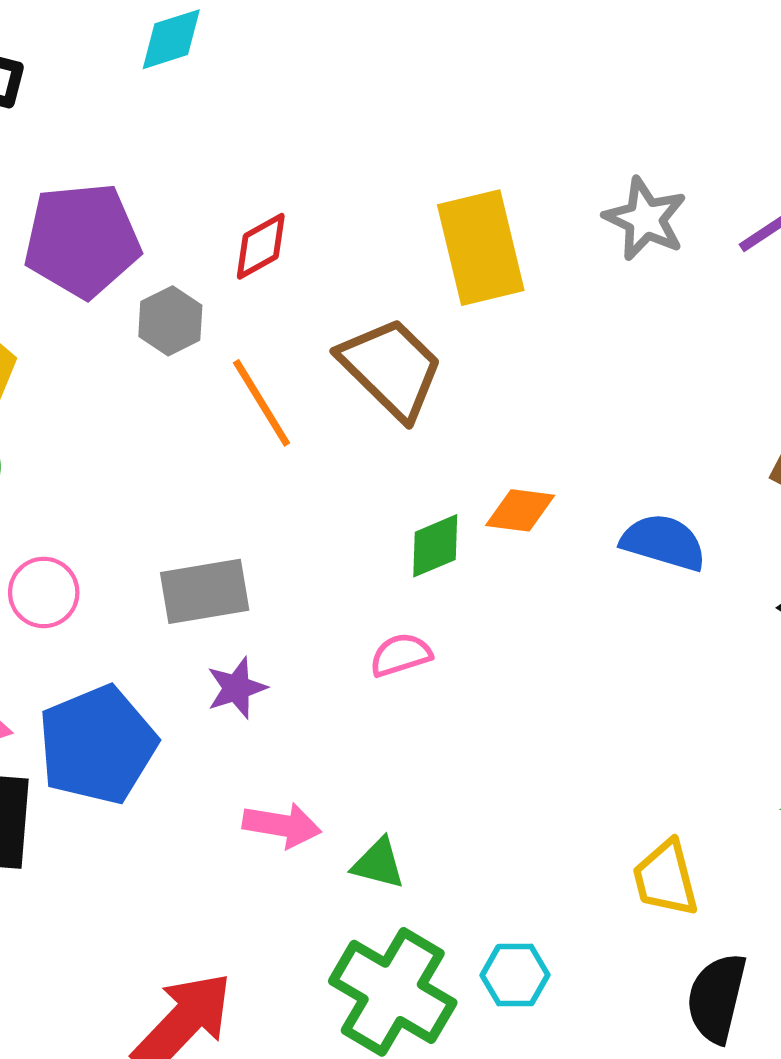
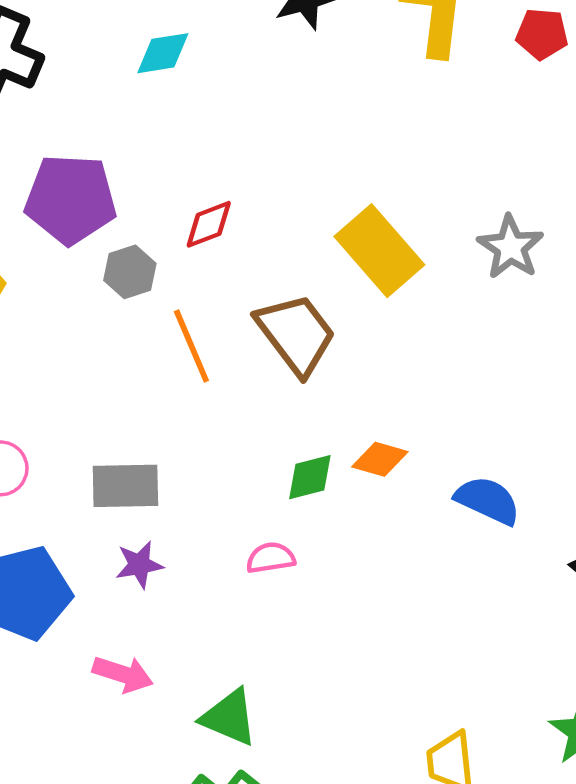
yellow rectangle: (481, 248) -> (379, 251), turned -36
pink arrow: (282, 825) -> (123, 674), moved
green triangle: (378, 864) -> (229, 717), size x1.4

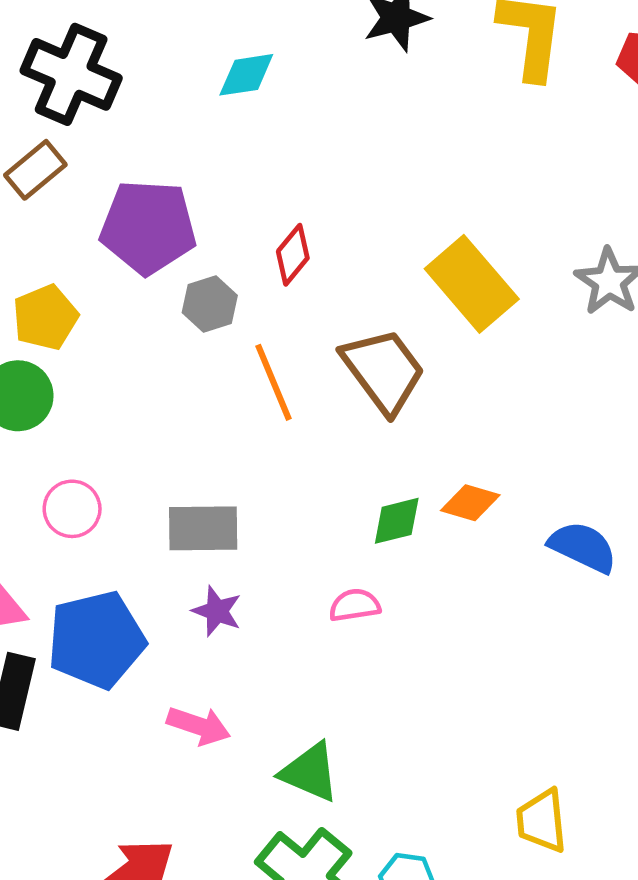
red diamond: (209, 224) -> (293, 255), turned -30
purple star: (139, 565) -> (217, 611), turned 30

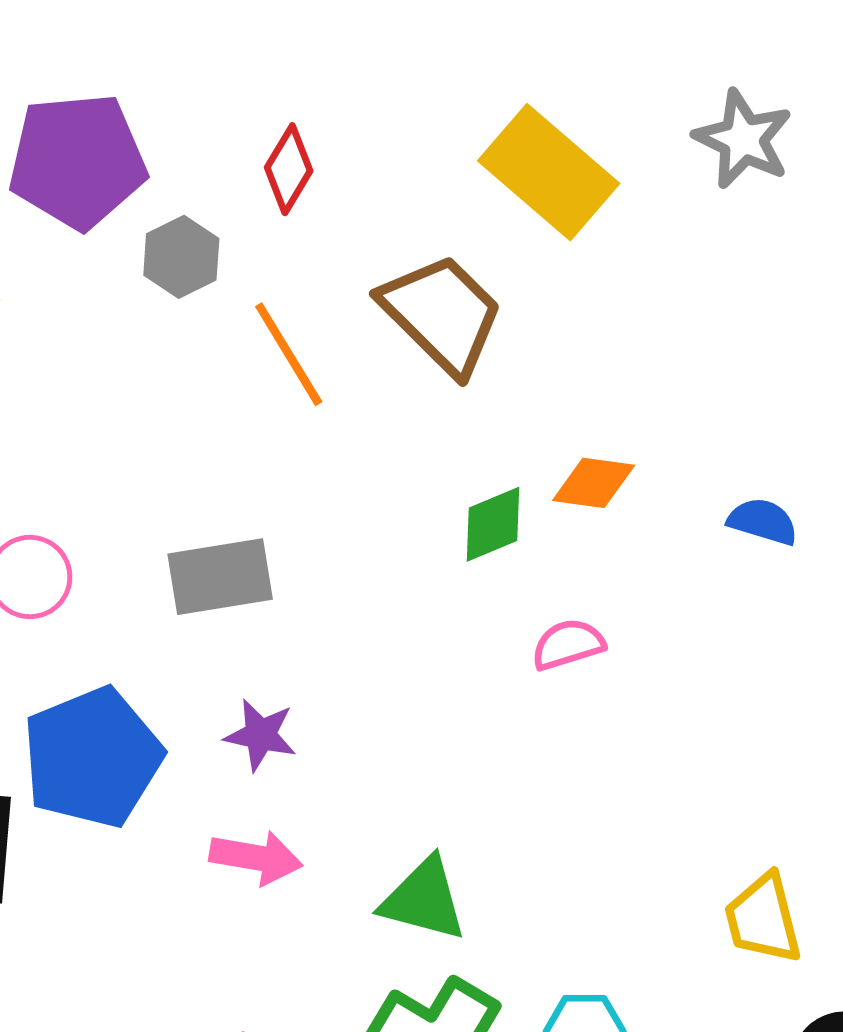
blue semicircle: (583, 547) -> (763, 521), size x0.7
pink semicircle: (355, 605) -> (568, 644), moved
purple star: (217, 611) -> (261, 735), moved

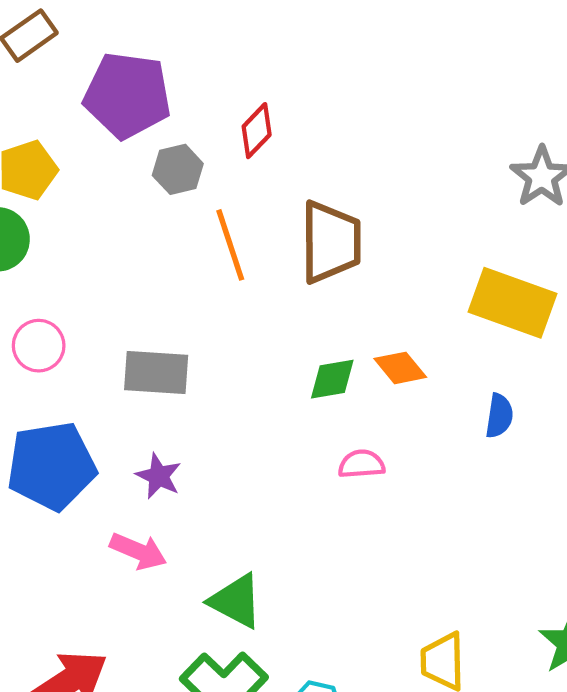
yellow rectangle: (549, 172) -> (512, 303), moved, turned -34
brown trapezoid: (442, 314) -> (331, 242), turned 32
orange diamond: (594, 483) -> (400, 368), turned 30
blue semicircle: (763, 521) -> (499, 416), turned 69

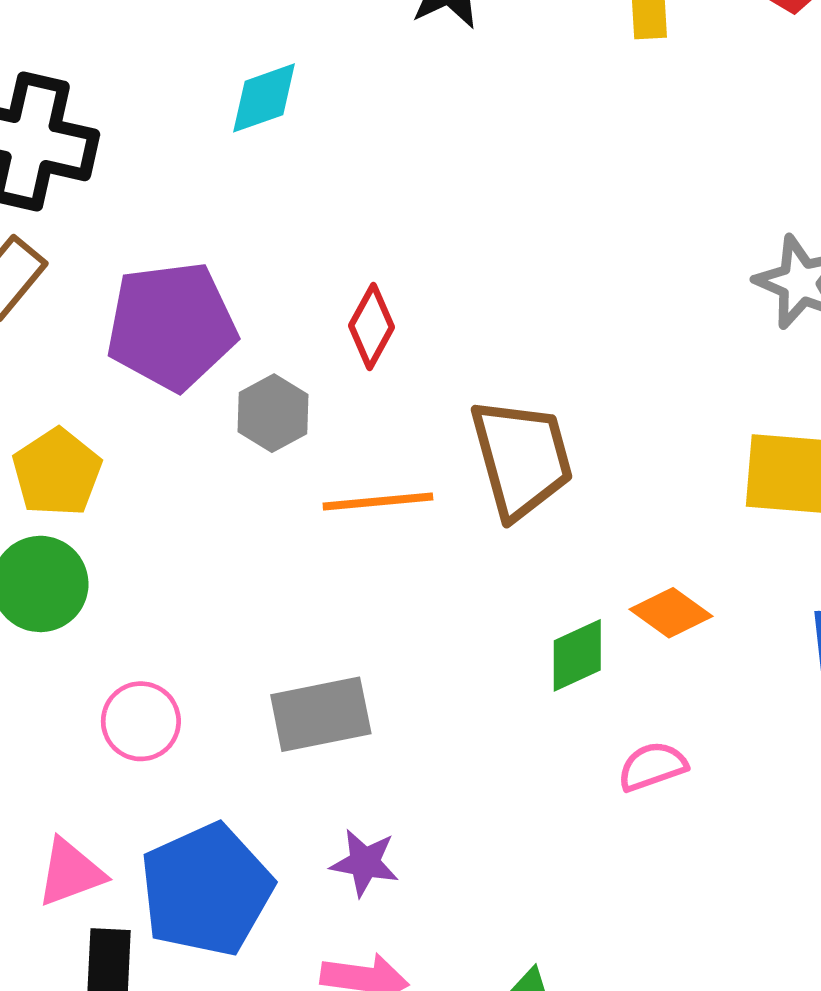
orange line: (230, 245) -> (378, 502), turned -62

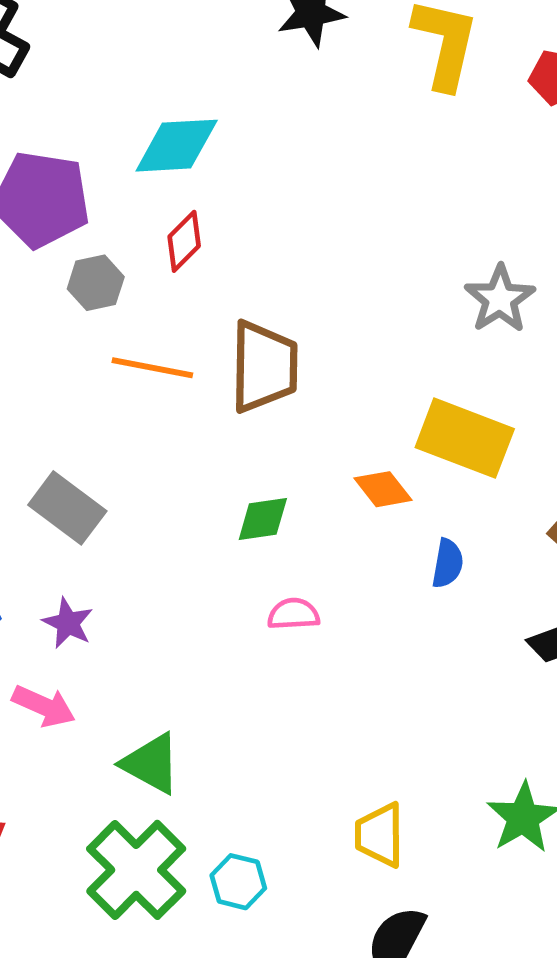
cyan diamond: (264, 98) -> (177, 146), moved, size x1.4
orange diamond: (671, 613) -> (383, 489), moved
gray rectangle: (321, 714) -> (67, 508), turned 32

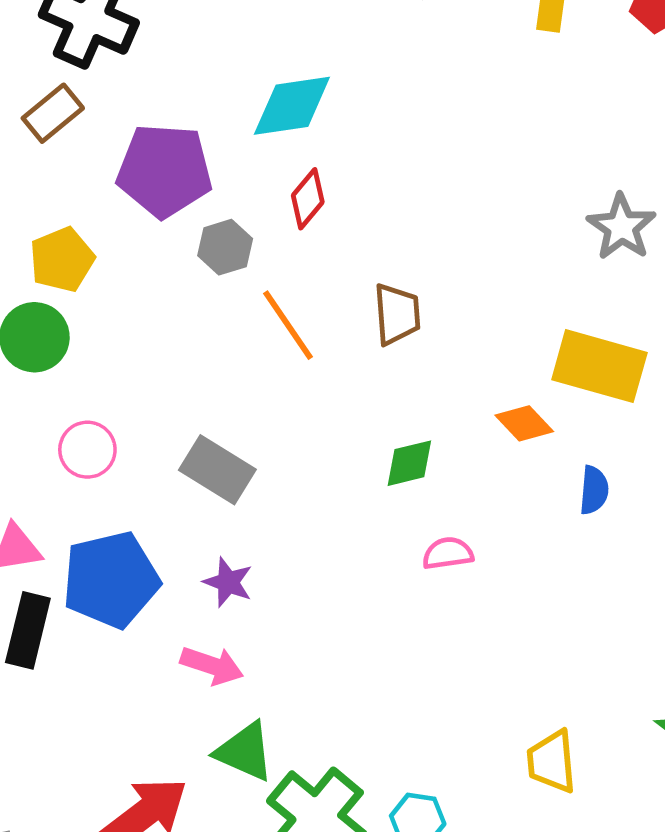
brown trapezoid: (264, 367) -> (397, 314), size x0.7
orange line: (152, 368) -> (288, 325), turned 50
green triangle: (151, 764) -> (245, 752), moved

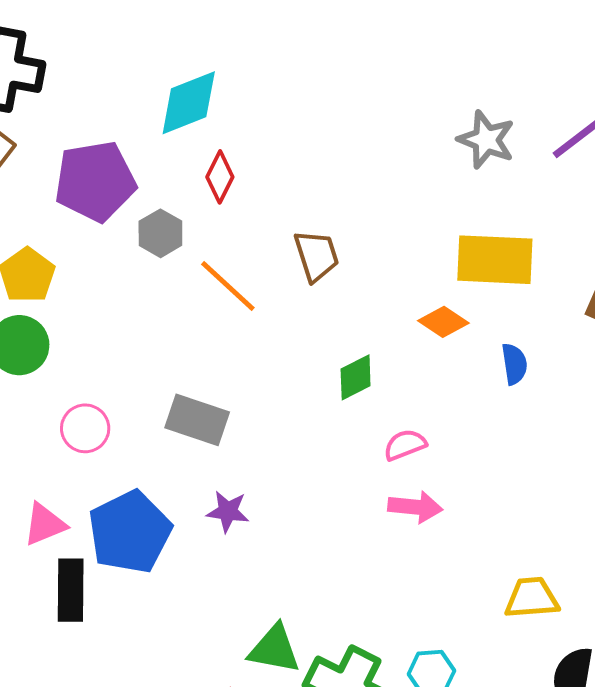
pink arrow: (212, 665) -> (415, 507), moved
yellow trapezoid: (552, 762) -> (532, 598), turned 104

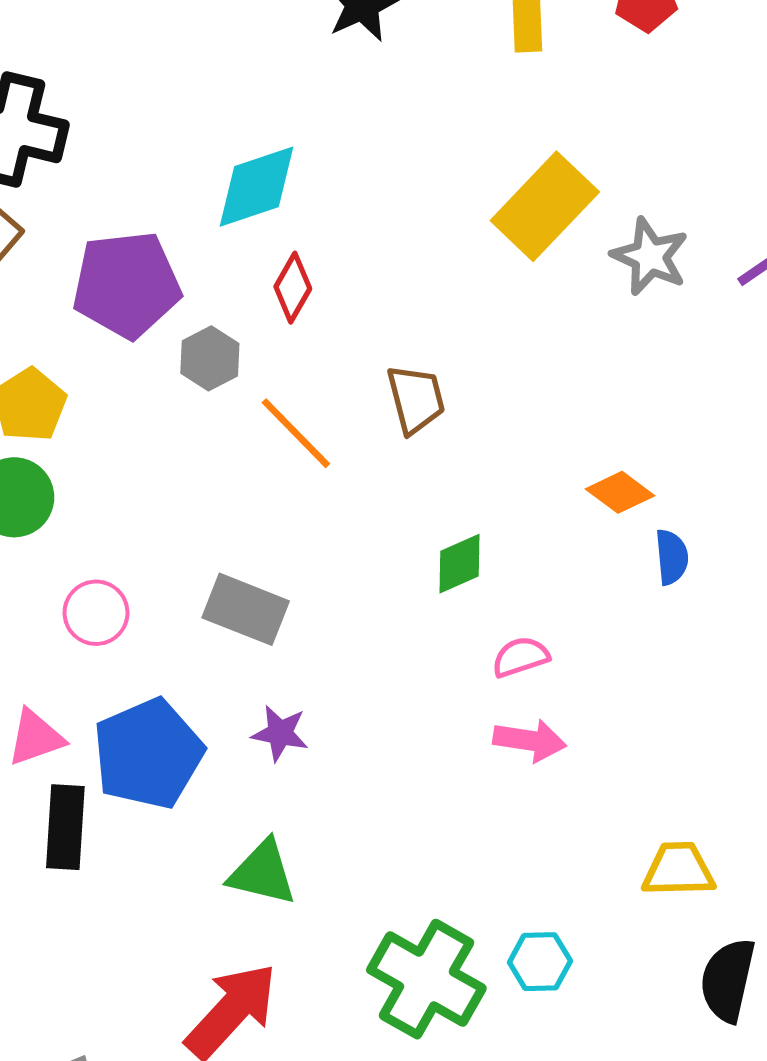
yellow rectangle: (495, 260) -> (545, 206), moved, turned -52
orange diamond: (443, 322) -> (620, 492), moved
green triangle: (274, 649) -> (262, 873), moved

